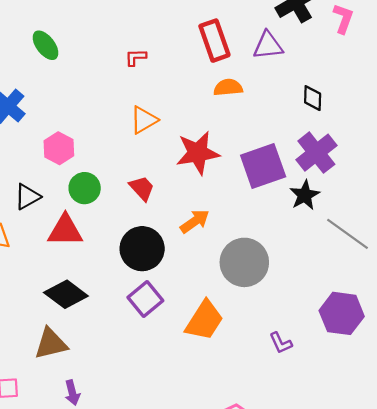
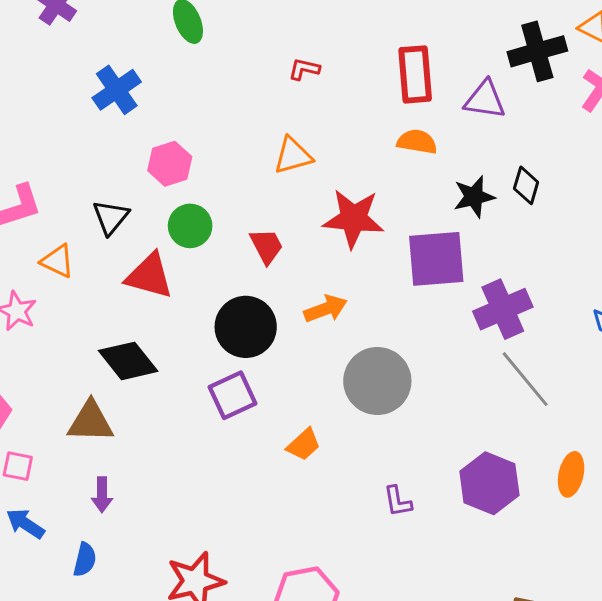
purple cross: (316, 153) -> (503, 309), moved
black star: (305, 195) -> (474, 197), moved
black triangle: (27, 197) -> (111, 217), turned -36
orange trapezoid: (204, 320) -> (304, 445), size x0.6

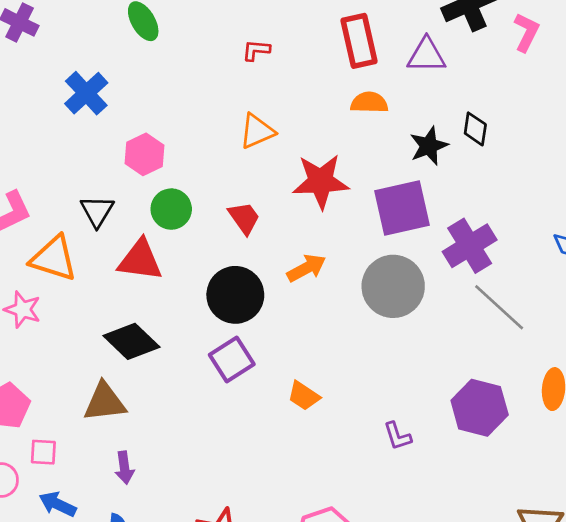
orange triangle: (57, 261) -> (54, 258), size x1.5
gray circle: (377, 381) -> (393, 286), moved
orange trapezoid: (304, 445) -> (304, 396), turned 84

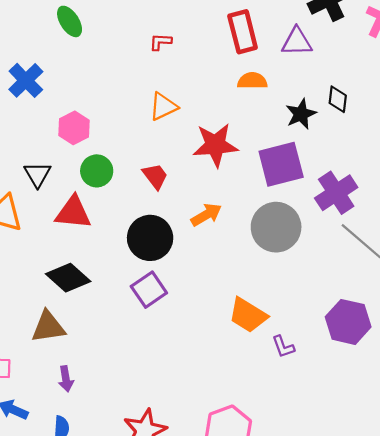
orange trapezoid: (304, 396) -> (248, 315), moved, size x1.5

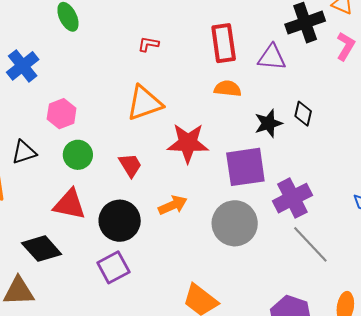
orange triangle: (163, 107) -> (144, 103), size x1.4
black triangle: (37, 174) -> (24, 152), turned 36
red triangle: (73, 213) -> (70, 204), moved

